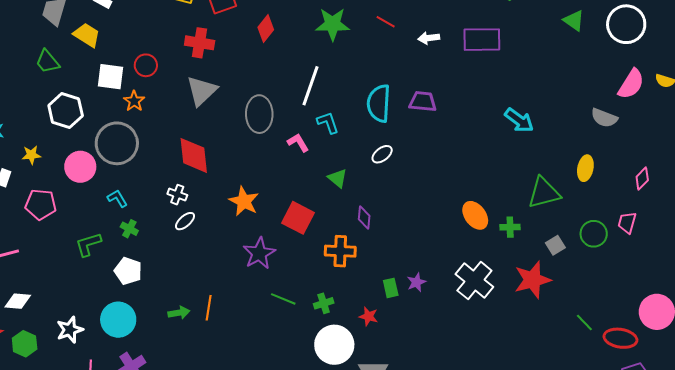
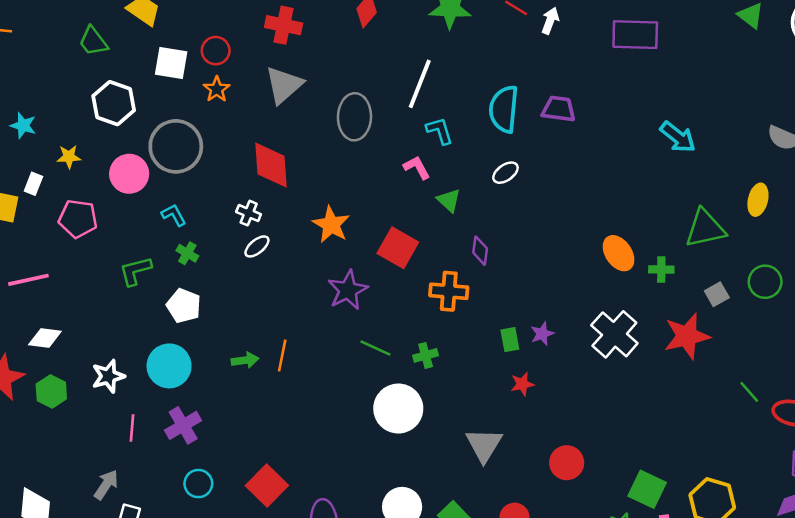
white arrow: (429, 38) -> (550, 21), moved, turned 115
orange star: (134, 101) -> (217, 89), moved
pink L-shape: (298, 143) -> (417, 167), moved
red star: (369, 316) -> (522, 384), moved, turned -30
white circle: (334, 345) -> (398, 409), moved

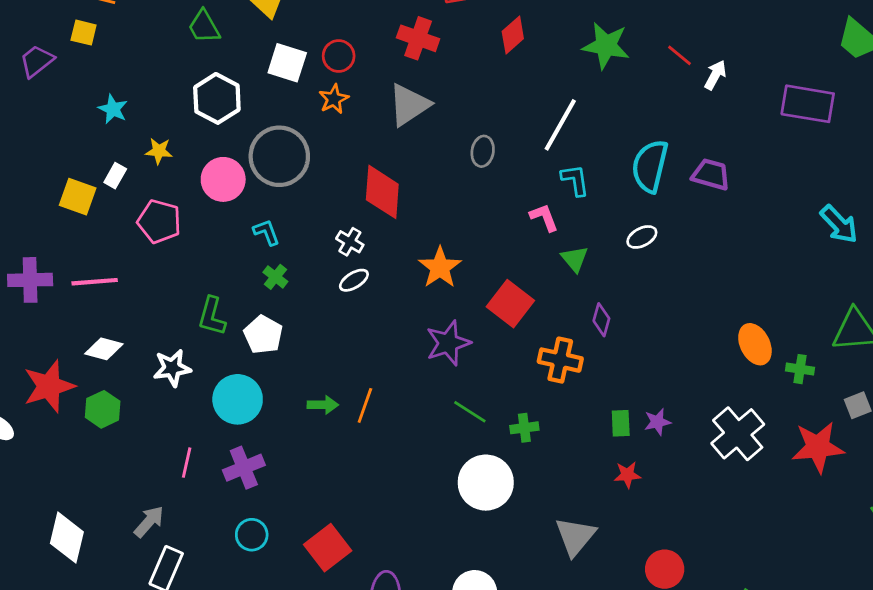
gray ellipse: (354, 117) -> (483, 151), size x0.6
green L-shape: (135, 271) -> (212, 316), moved, turned -68
white star: (108, 376) -> (172, 368), moved

